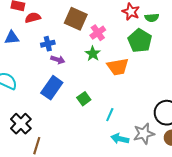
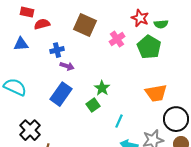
pink cross: (98, 33) -> (117, 39), moved
green star: (93, 54) -> (102, 88), moved
orange trapezoid: (118, 67) -> (156, 93), moved

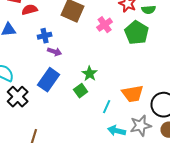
orange trapezoid: (156, 93) -> (133, 94), moved
black cross: (30, 130) -> (18, 97), moved

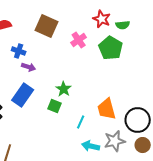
blue cross: (45, 36) -> (19, 51), turned 32
green square: (81, 91) -> (55, 106), turned -32
orange trapezoid: (133, 94) -> (107, 109), turned 85

